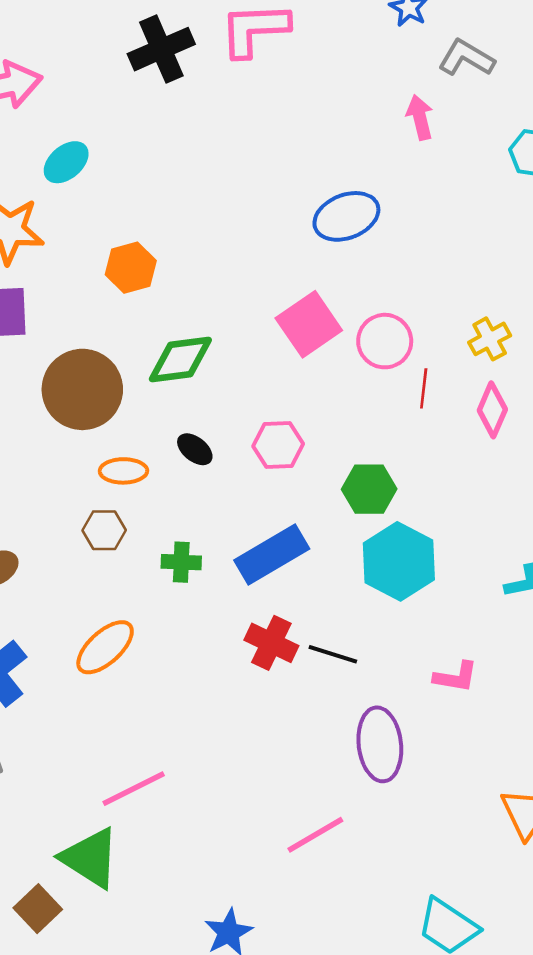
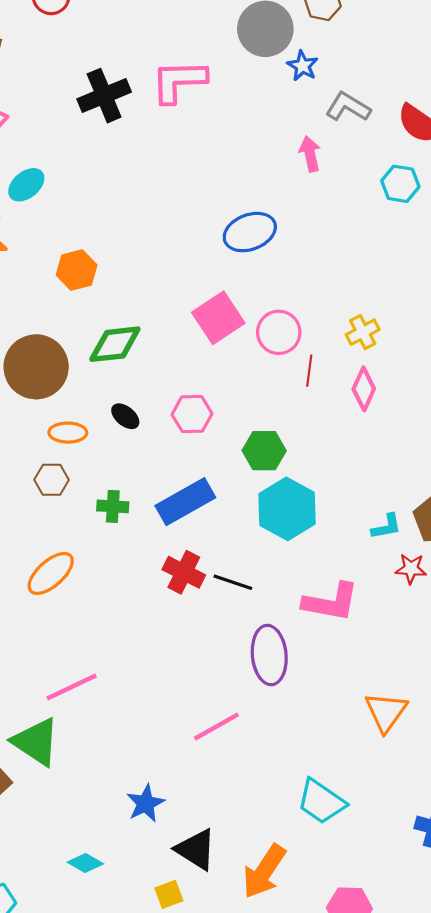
pink L-shape: (456, 677) -> (331, 602), size x1.6

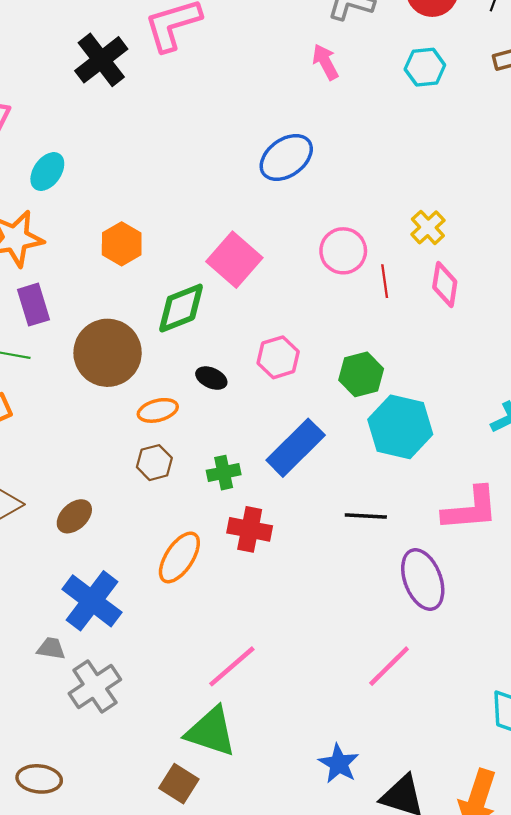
pink square: (218, 318) -> (234, 260), moved
red cross: (184, 572) -> (250, 529), moved

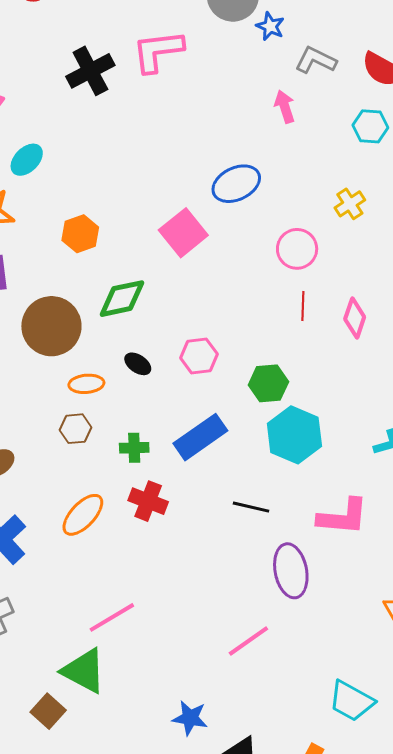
yellow cross: (428, 227) -> (350, 204), moved
pink circle: (343, 251) -> (297, 249), moved
pink square: (234, 260) -> (183, 233), moved
blue star: (339, 764) -> (190, 718), turned -30

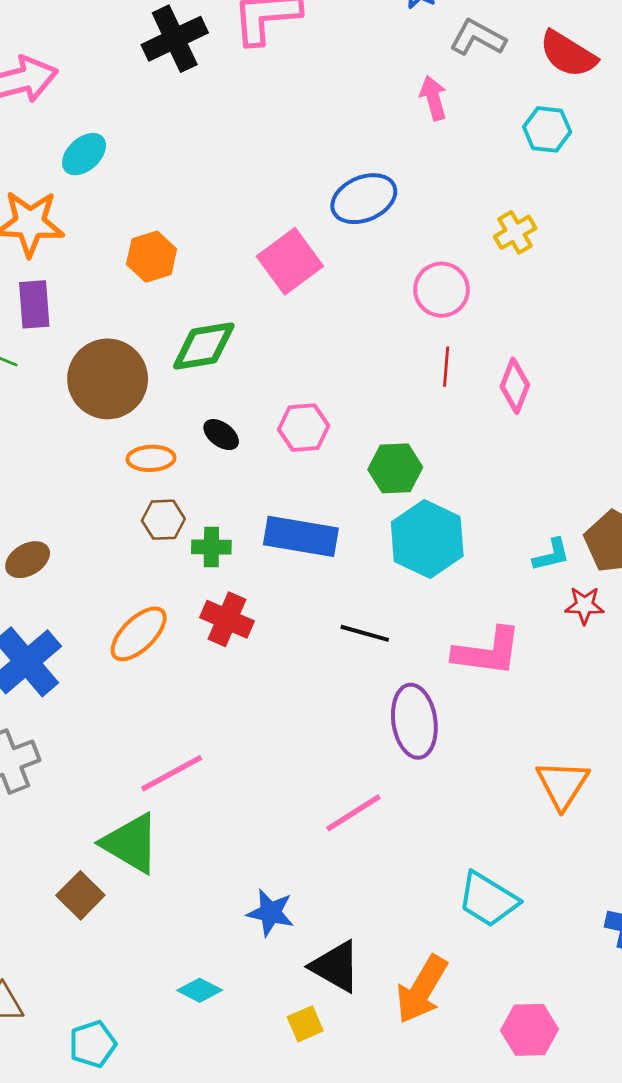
brown hexagon: (76, 429) -> (163, 520), moved
blue rectangle: (200, 437) -> (301, 536), turned 42

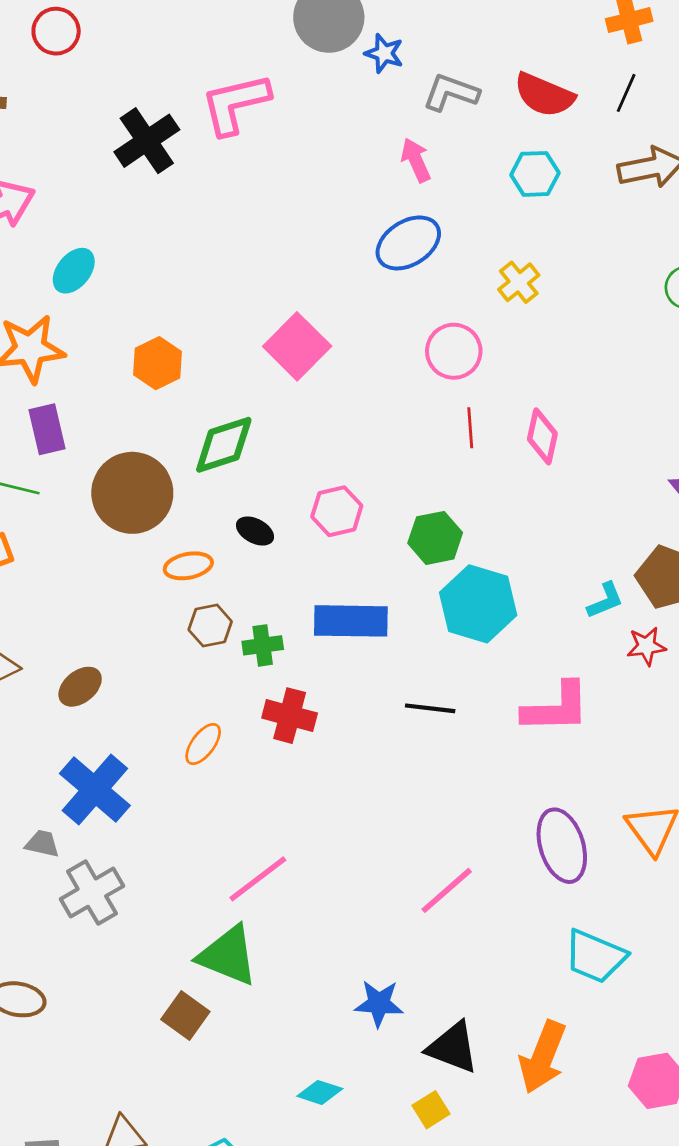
blue ellipse: (364, 199) -> (408, 243), moved
orange ellipse: (139, 634) -> (203, 744), size x0.7
purple ellipse: (414, 721) -> (562, 846), moved

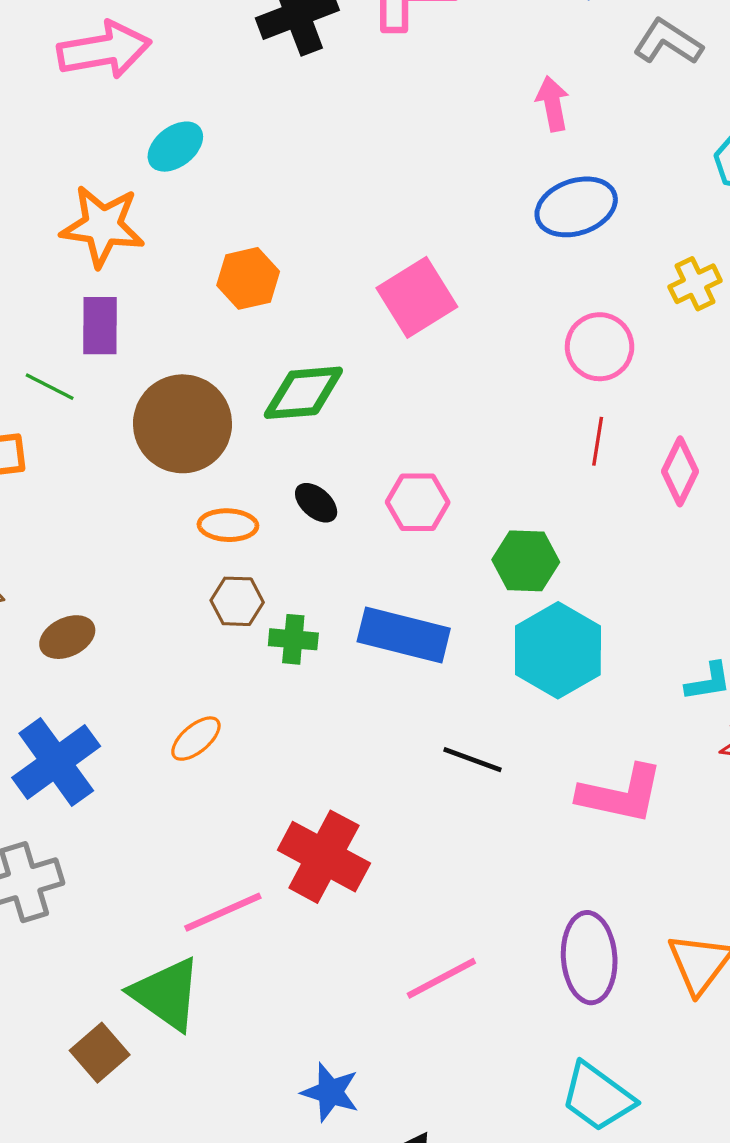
pink arrow: (416, 160) -> (553, 104), moved
red cross: (290, 716) -> (324, 857), moved, size x1.4

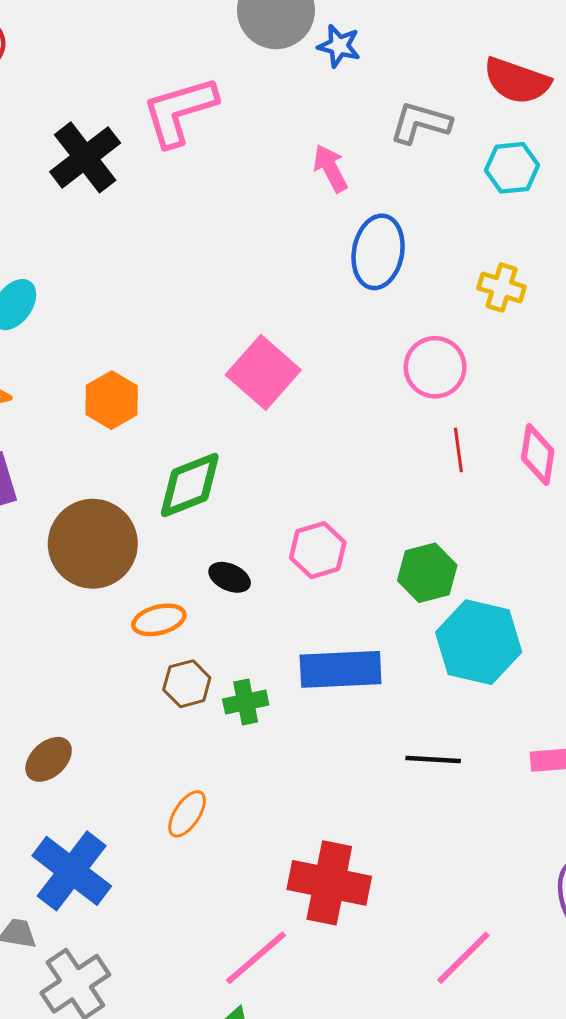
gray L-shape: (668, 42) -> (420, 123), moved
blue ellipse: (576, 207) -> (378, 252), turned -44
yellow cross: (695, 284) -> (502, 287), turned -30

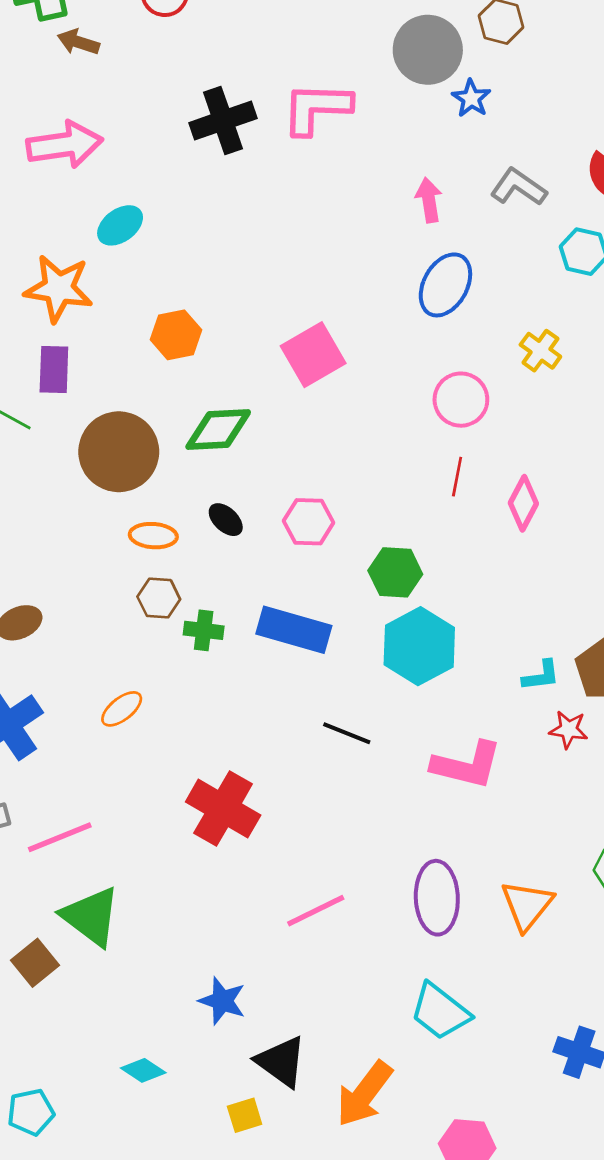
pink line: (256, 958) -> (60, 837), moved

